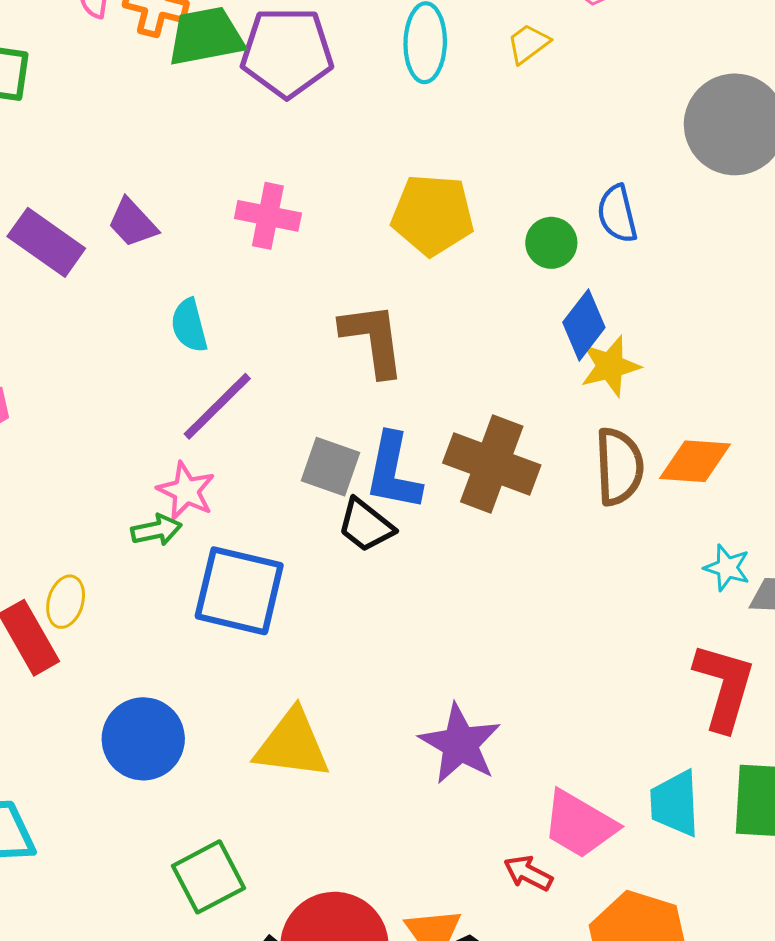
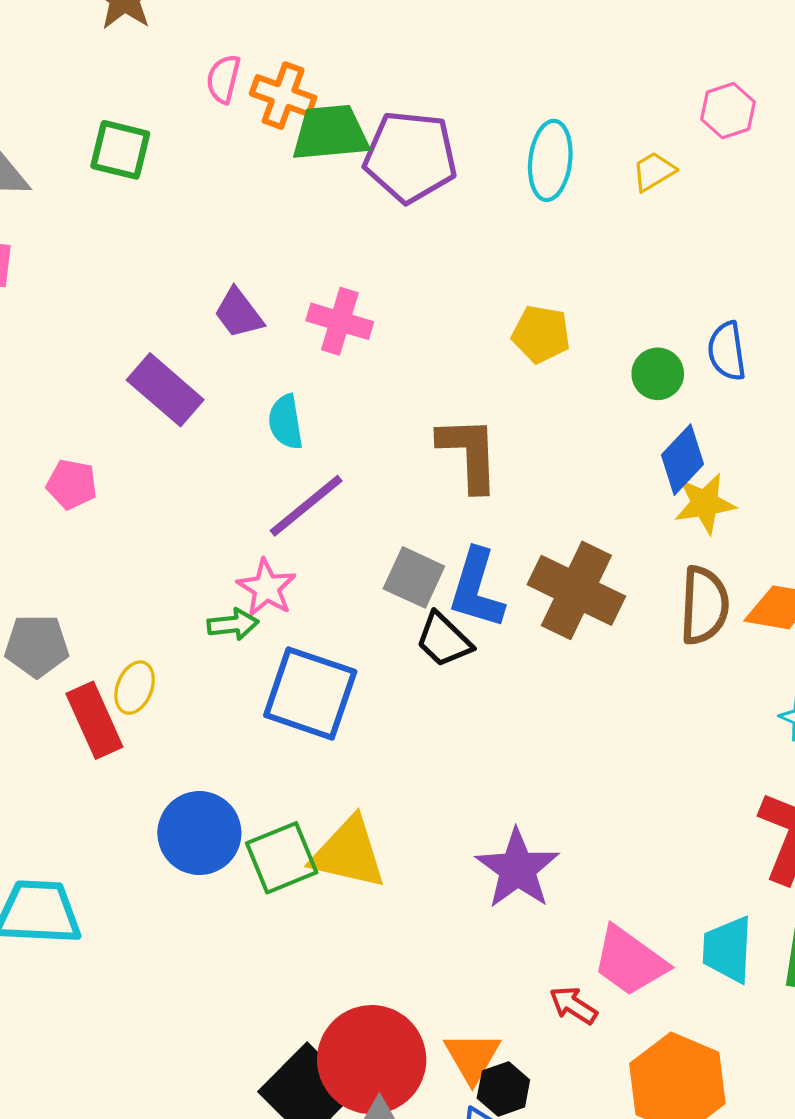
yellow pentagon: (433, 215) -> (541, 334), size x0.7
pink cross: (268, 216) -> (340, 321), moved
purple rectangle: (46, 242) -> (165, 390), moved
green square: (208, 877) -> (282, 858), moved

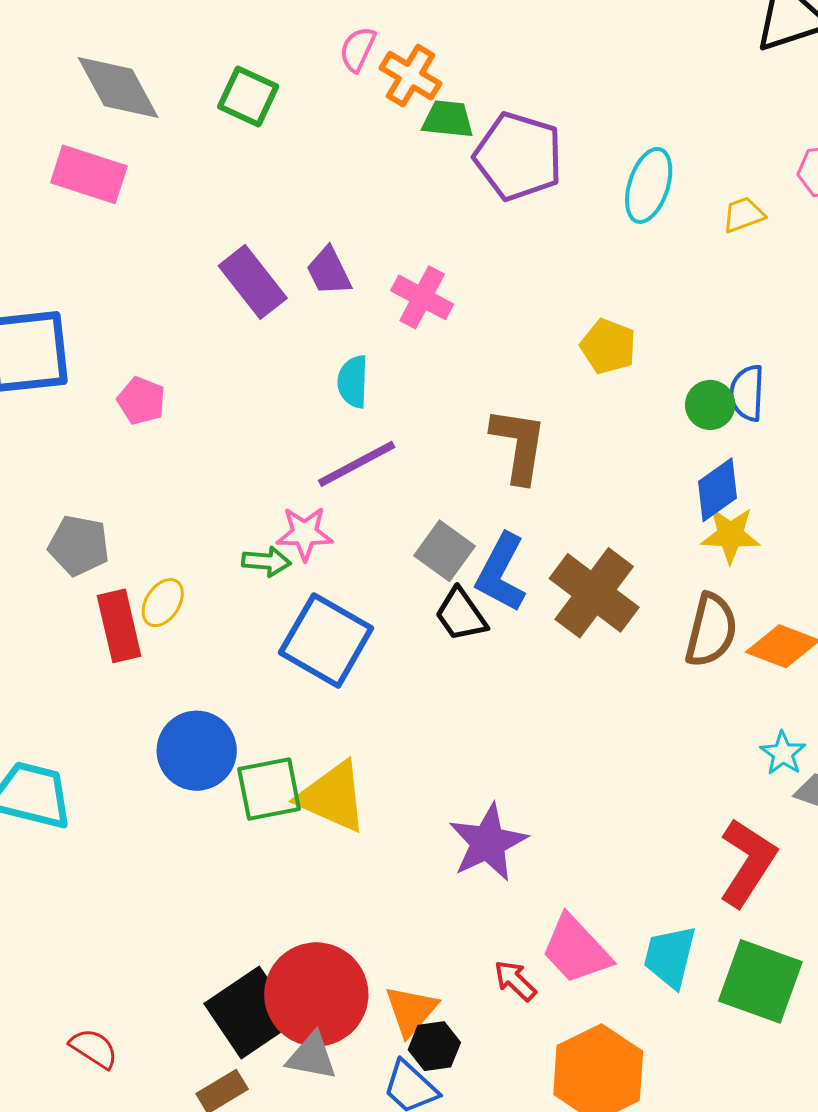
green trapezoid: (330, 133) -> (448, 119), size x0.7
blue semicircle: (727, 351) -> (747, 393), moved
purple rectangle: (165, 390) -> (253, 282), moved
pink star: (267, 588) -> (305, 533), turned 30

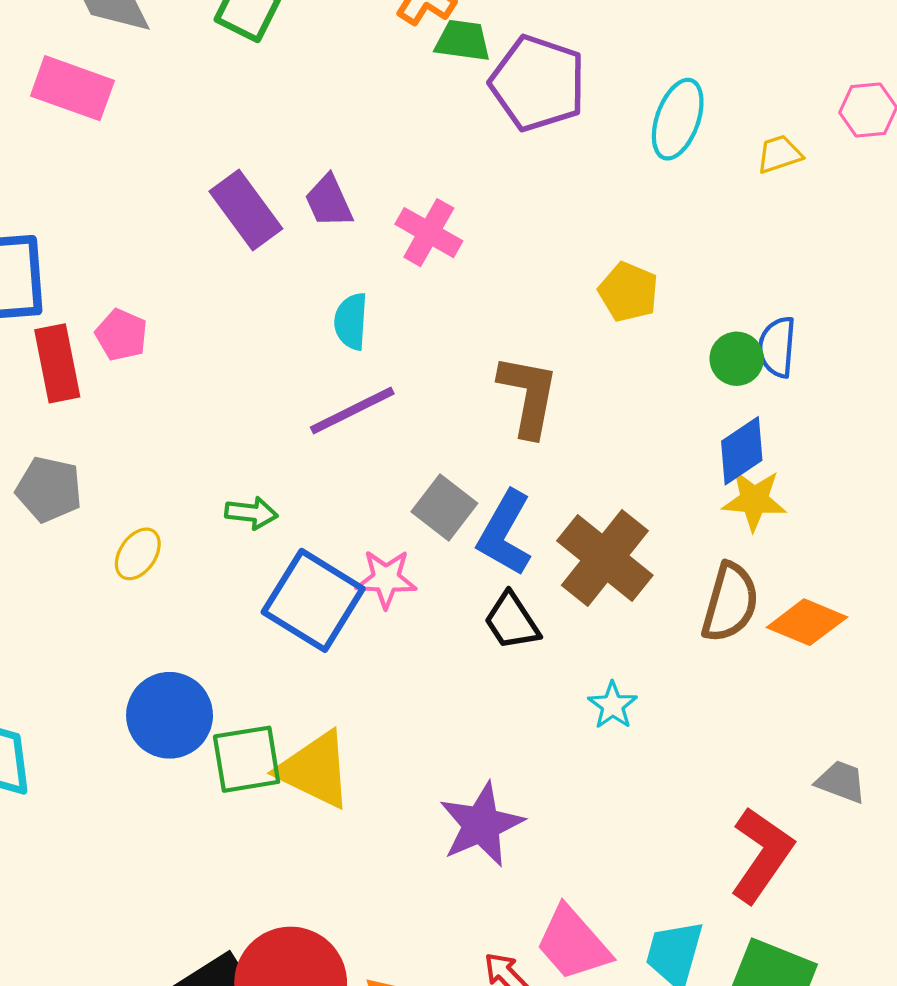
pink star: (305, 533) -> (386, 579), moved
black trapezoid: (461, 615) -> (512, 621), moved
red rectangle: (119, 626) -> (57, 363), moved
cyan star: (783, 753) -> (613, 705), moved

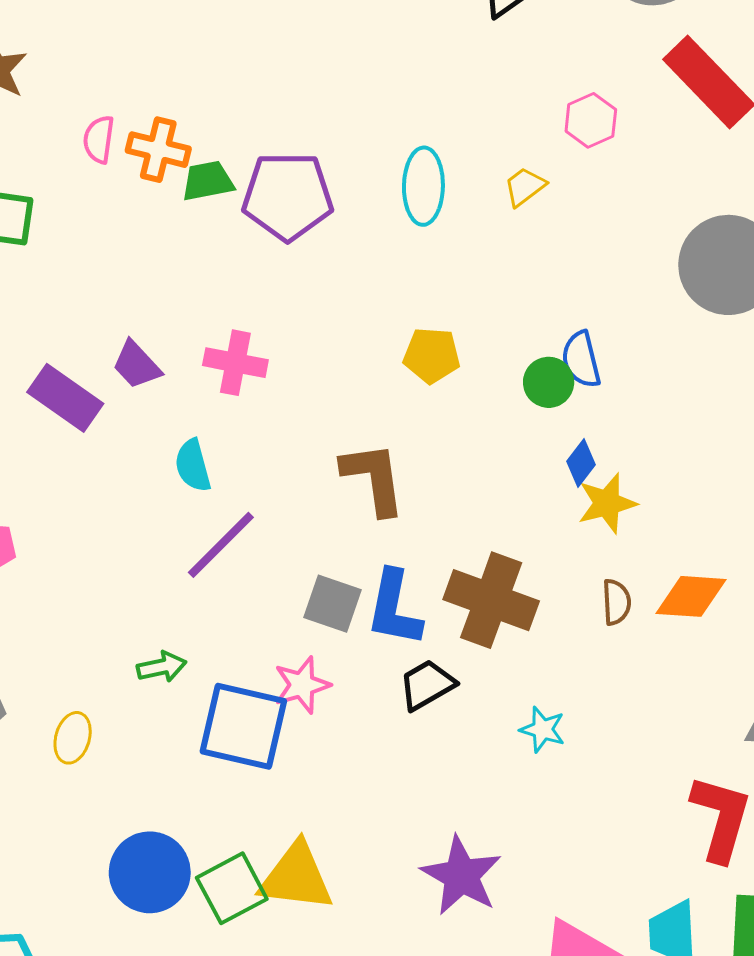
blue diamond: (742, 451) -> (581, 463), size x0.7
brown semicircle: (730, 602) -> (616, 602), size x0.6
black trapezoid: (512, 621) -> (427, 685), turned 112

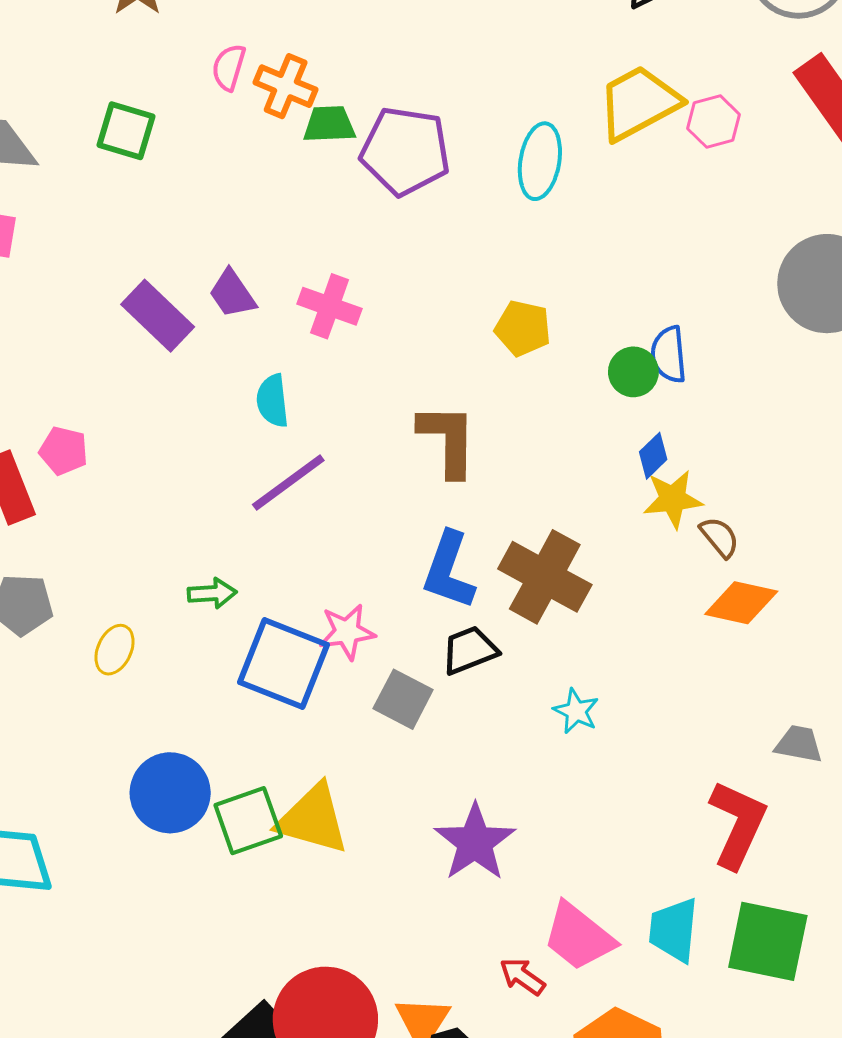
yellow trapezoid: (525, 187) -> (639, 103), moved, size x2.0
brown semicircle: (616, 602) -> (719, 537), moved, turned -45
gray square: (332, 604) -> (403, 699), moved

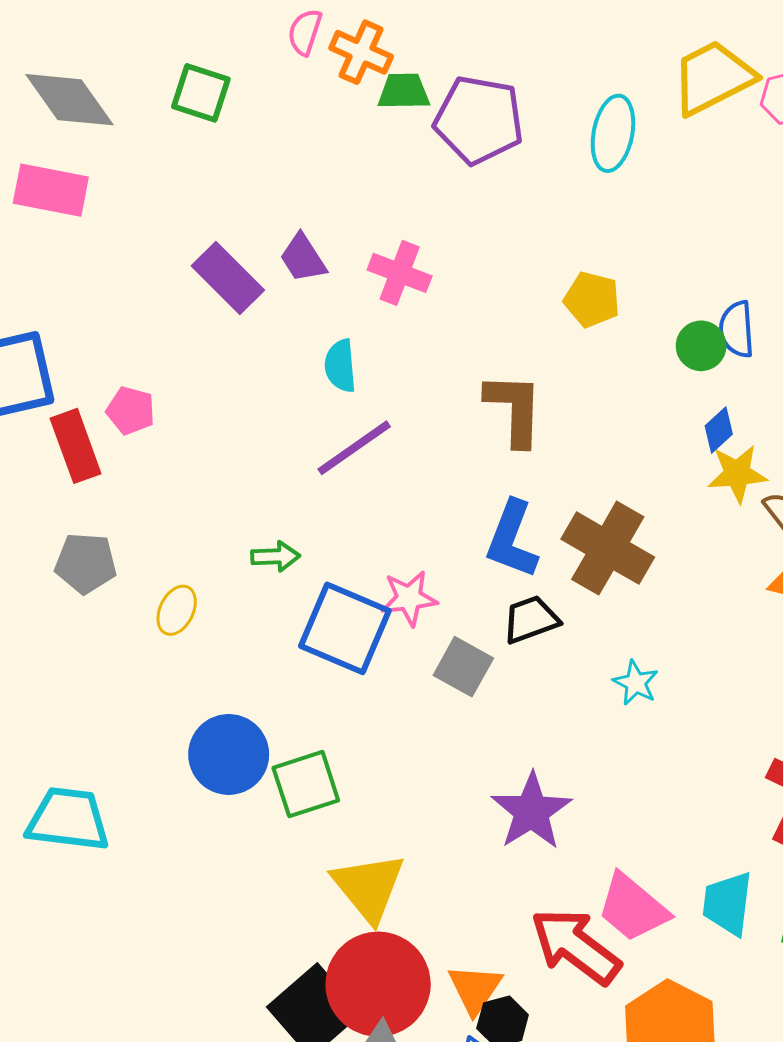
yellow triangle: (313, 819) -> (369, 887), moved, turned 34
red arrow: (522, 976) -> (576, 946), size x2.0

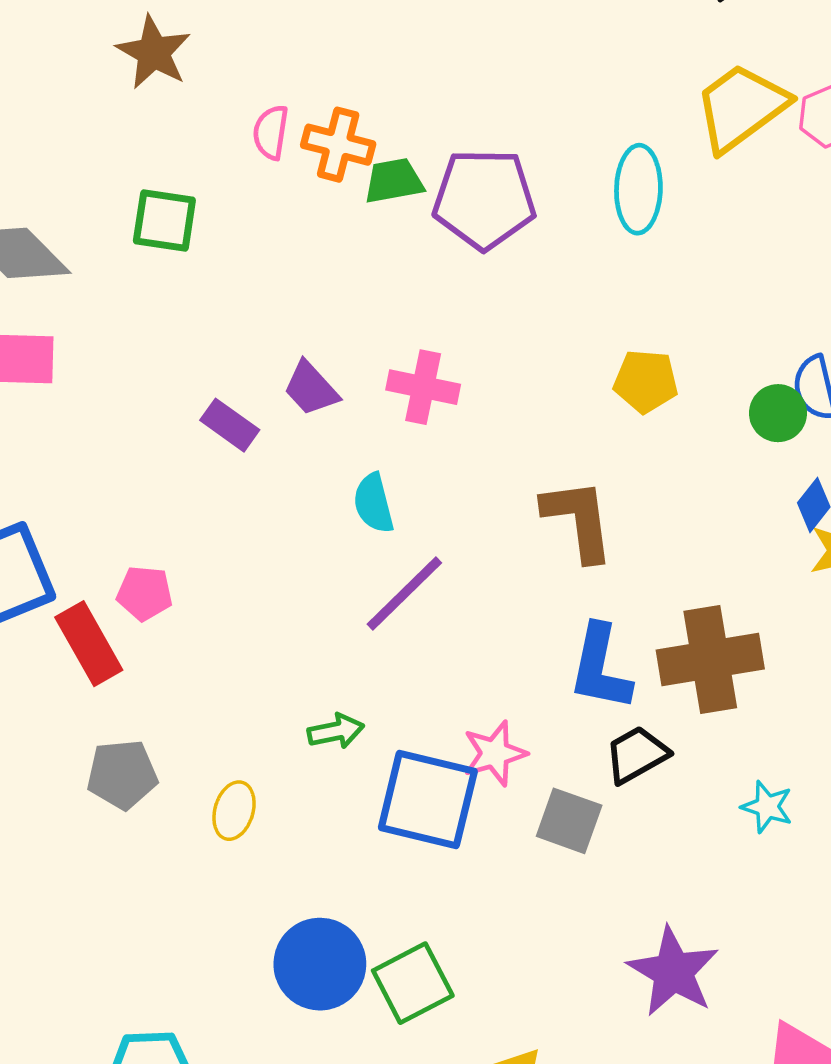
purple rectangle: (228, 278) -> (230, 425), size x0.7
brown cross: (608, 548) -> (710, 660), turned -30

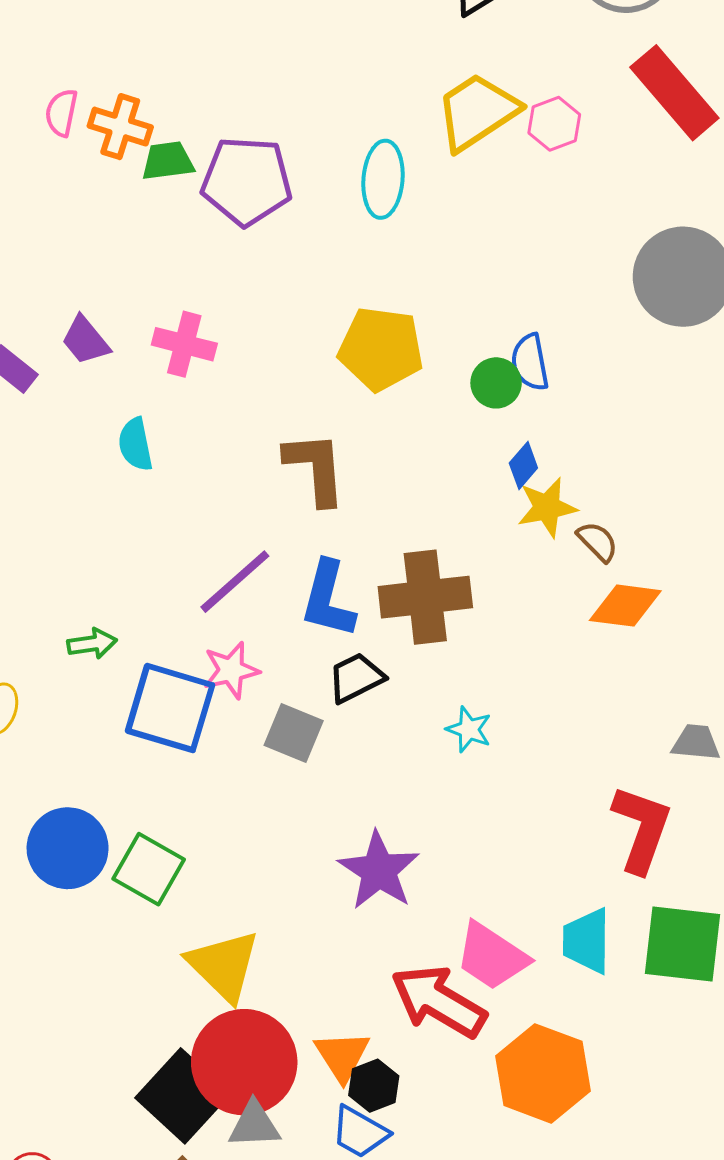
yellow pentagon: (646, 381) -> (381, 349), size x1.5
purple line: (404, 594) -> (235, 582), moved
green square: (413, 983) -> (149, 869), turned -36

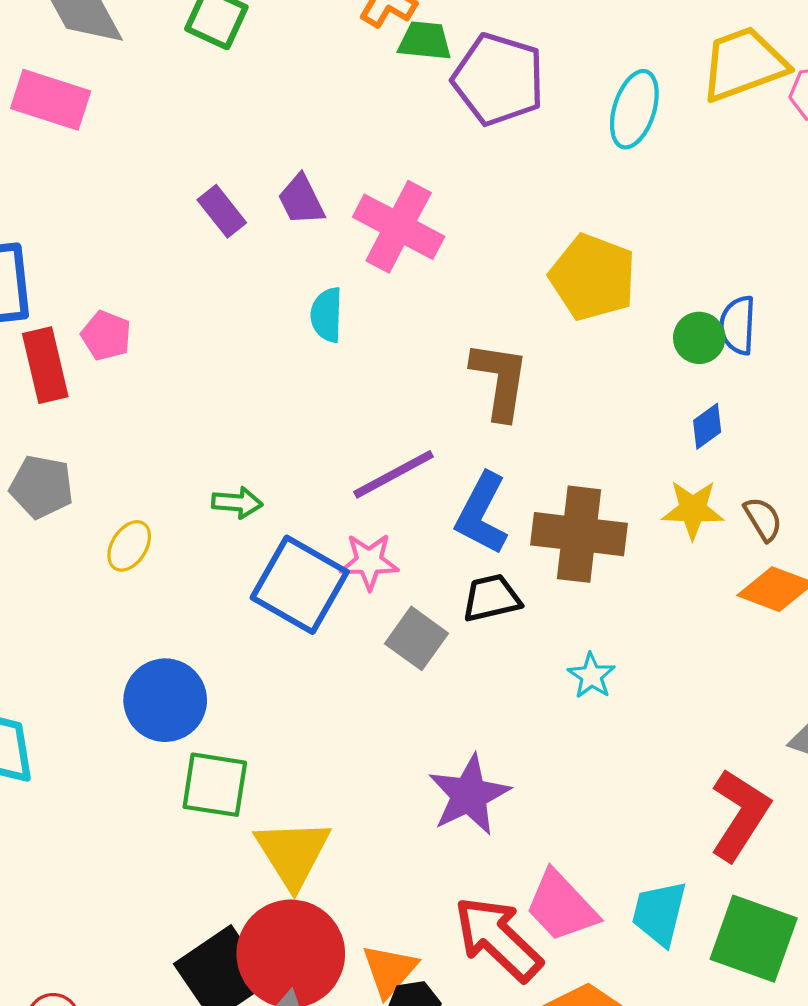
pink cross: (184, 344) -> (399, 227), size x1.4
yellow star: (547, 507) -> (693, 510), moved
green square: (149, 869) -> (215, 785), moved, turned -34

